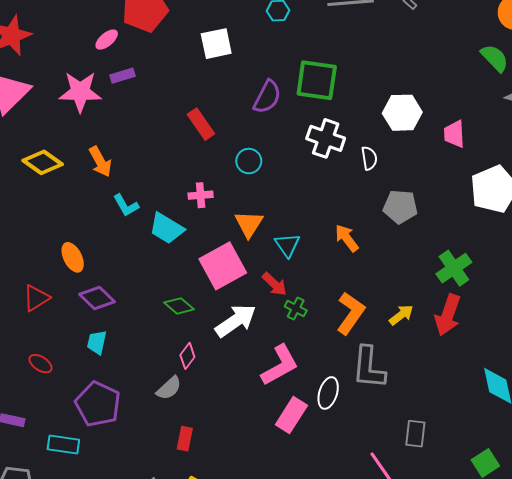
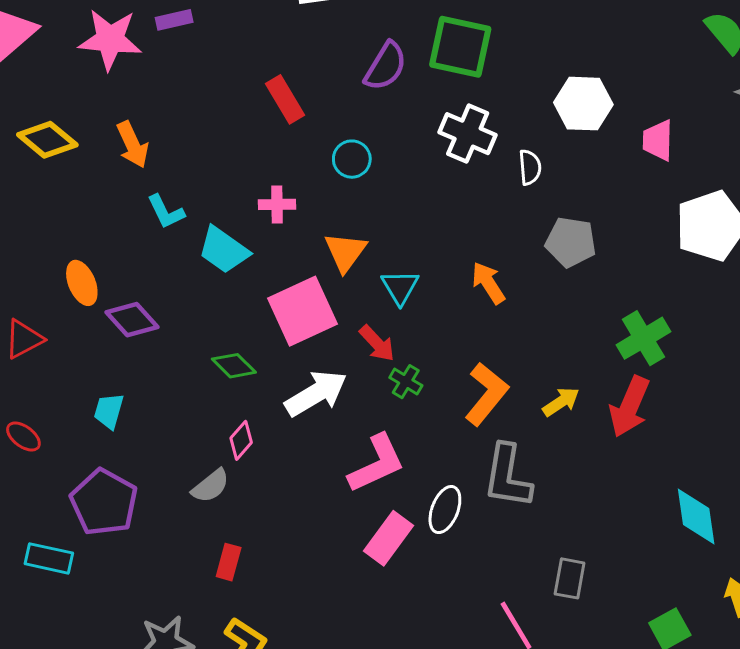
purple diamond: (97, 298) -> (132, 320), moved

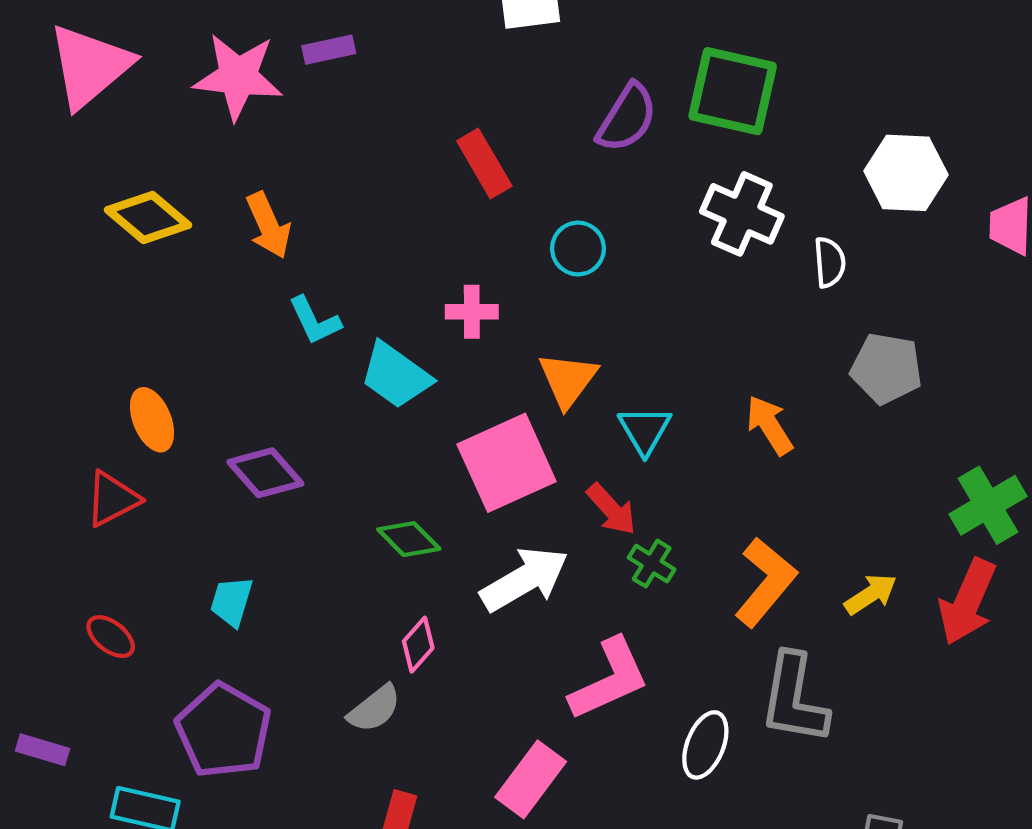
orange ellipse: (82, 283) -> (152, 420), moved
pink rectangle: (389, 538) -> (531, 779), moved

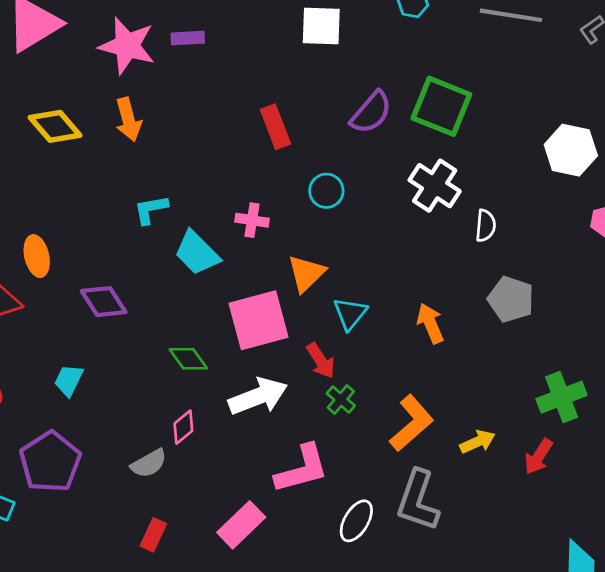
white hexagon: (906, 173) -> (571, 150), moved
orange arrow: (268, 225) -> (128, 119), moved
cyan L-shape: (315, 321) -> (151, 210), turned 96
red arrow: (967, 602) -> (538, 457), size x0.7

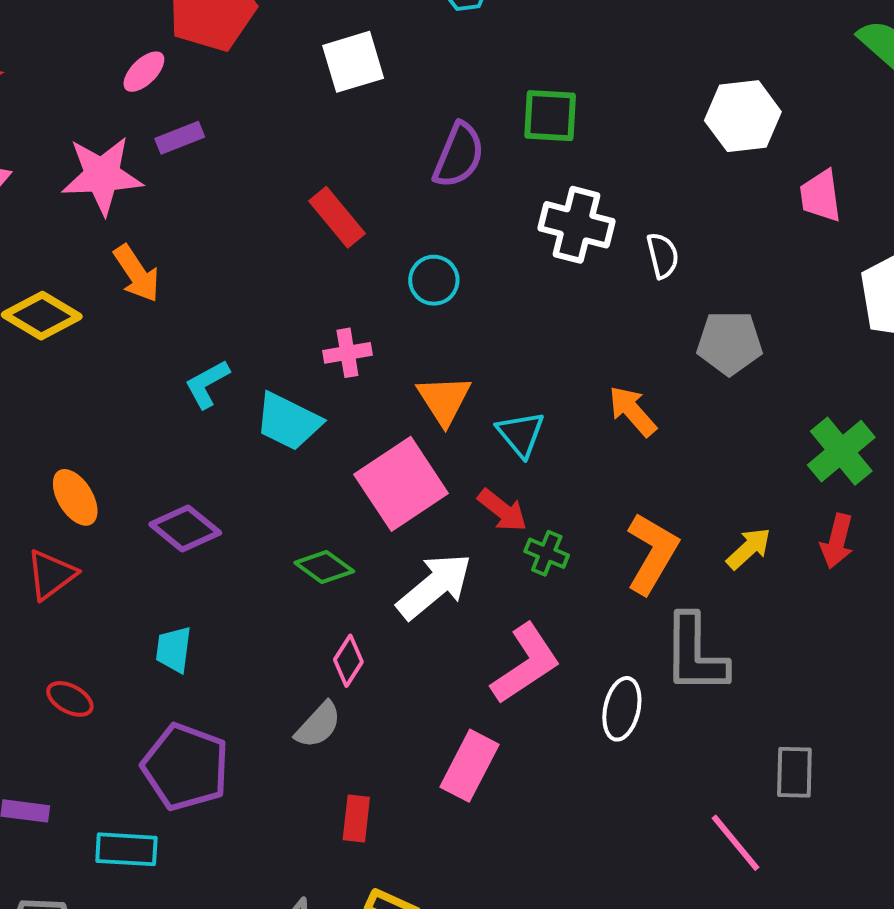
green square: (441, 106) -> (550, 116), size x0.7

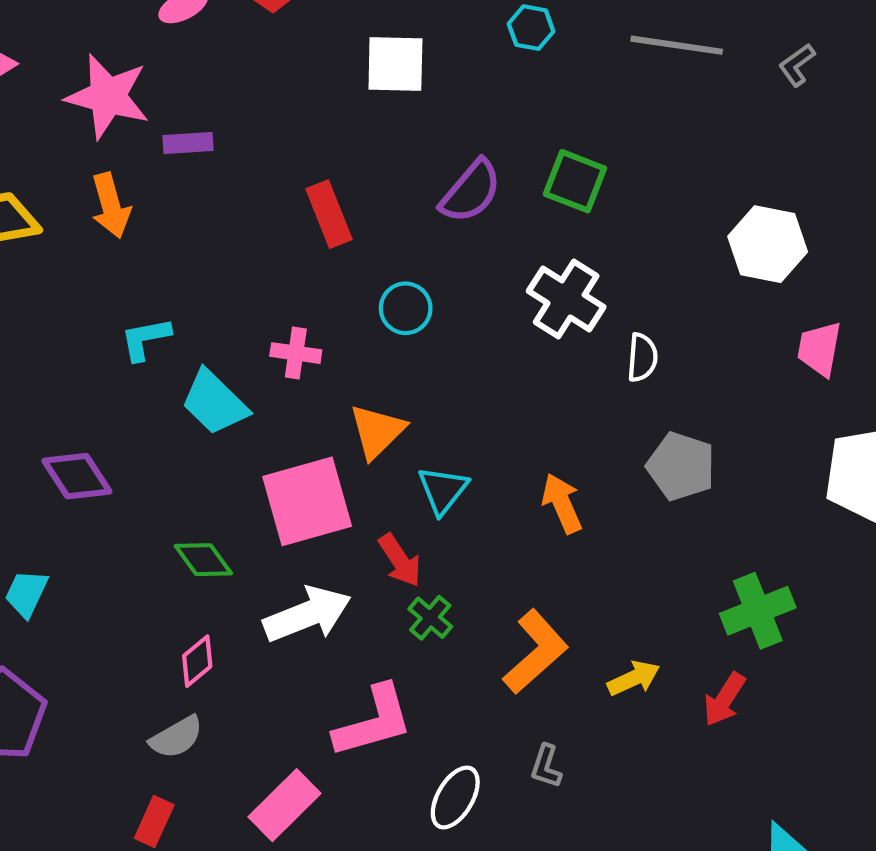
purple rectangle: (180, 138) -> (188, 143), moved
gray L-shape: (695, 654) -> (546, 766), size x0.5
gray semicircle: (318, 725) -> (176, 737), moved

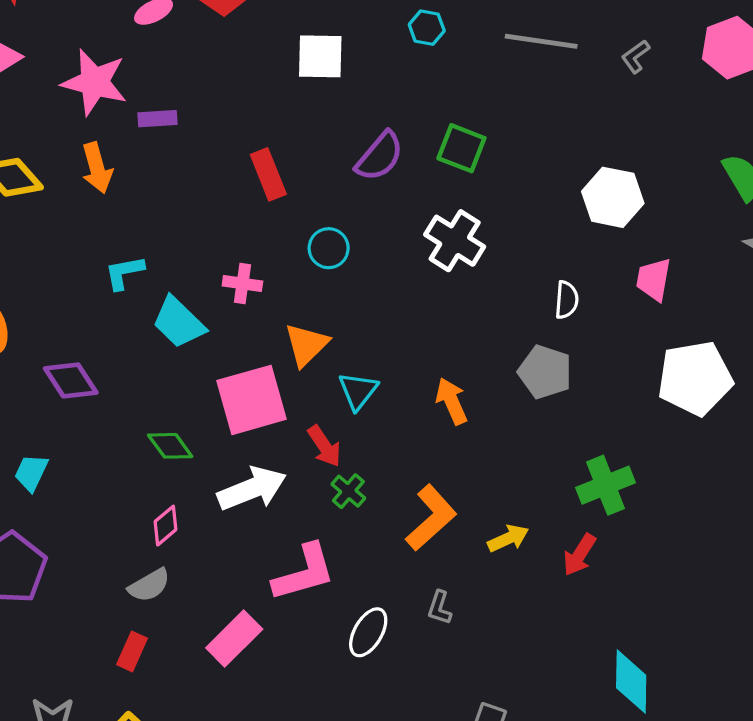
white semicircle: (642, 357) -> (567, 300), moved

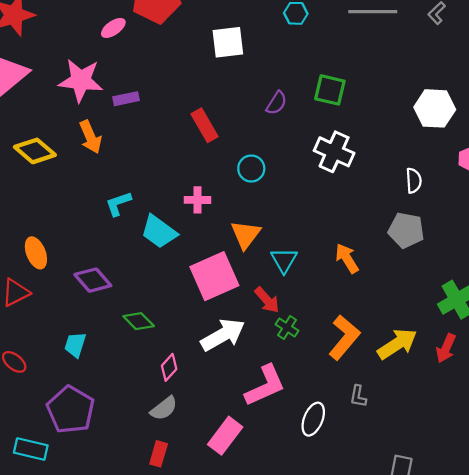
purple semicircle: (380, 156) -> (277, 103), size x0.7
green diamond: (170, 446) -> (139, 321), moved
yellow arrow: (508, 538) -> (397, 344), size x1.5

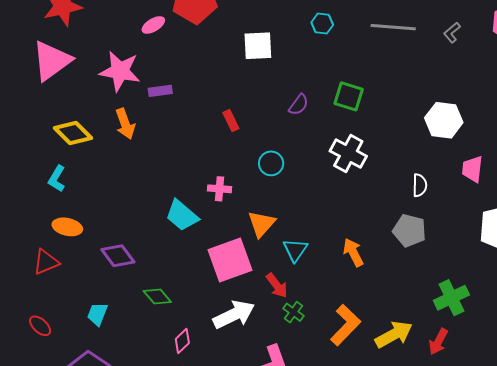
red rectangle: (204, 125) -> (231, 121), size x0.7
cyan L-shape: (118, 204) -> (57, 179), moved, turned -44
orange ellipse: (36, 253) -> (67, 227), turned -60

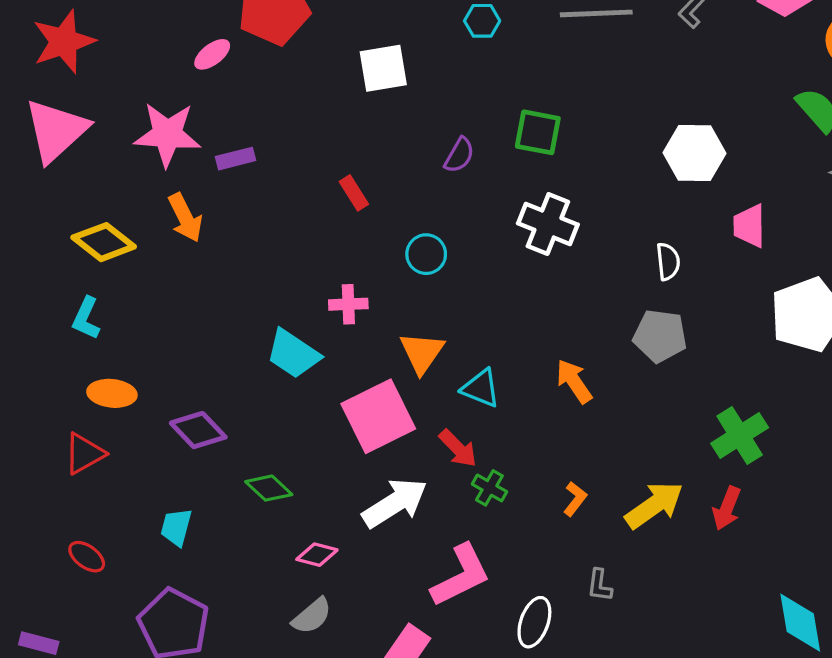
cyan triangle: (295, 250) -> (481, 388), turned -36
orange L-shape: (345, 325) -> (575, 499), size x0.5
pink diamond: (182, 341) -> (317, 555), turned 65

